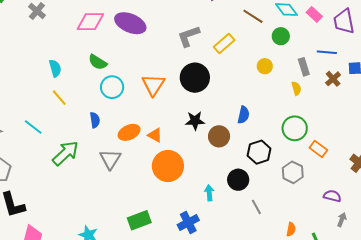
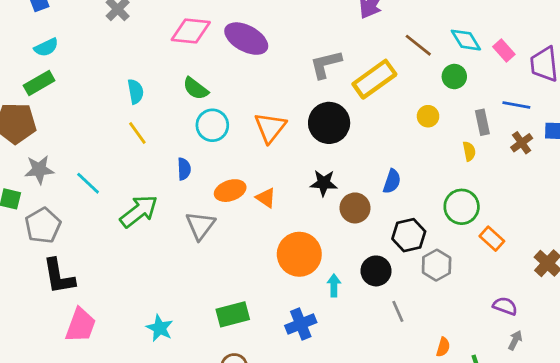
yellow rectangle: (224, 43) -> (374, 79), size x1.4
cyan line: (33, 127) -> (88, 183), moved
orange circle: (168, 166) -> (299, 254), moved
gray hexagon: (293, 172) -> (437, 265), moved

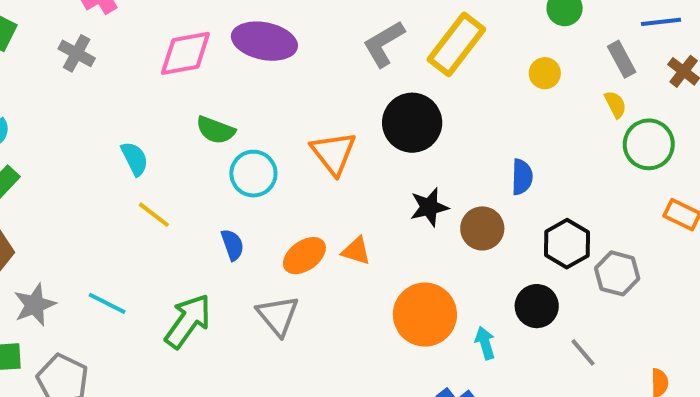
green circle: (462, 207) -> (649, 144), moved

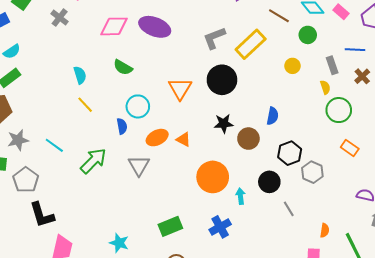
cyan circle: (253, 174) -> (138, 106), moved

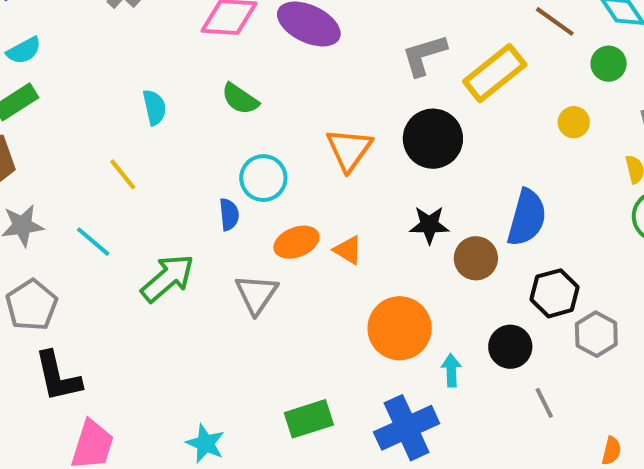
yellow line: (85, 105) -> (123, 174), moved
blue semicircle: (273, 116) -> (527, 218), size x1.6
blue cross: (220, 227) -> (407, 428), size x1.4

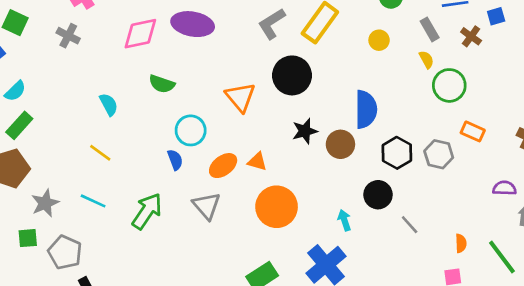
orange circle: (400, 328) -> (277, 207), moved
gray hexagon: (596, 334) -> (439, 154), moved

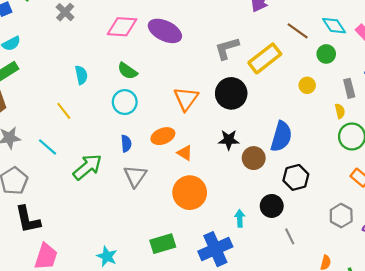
cyan circle: (191, 130) -> (125, 102), moved
gray hexagon: (439, 154) -> (341, 216), moved
blue semicircle: (175, 160) -> (126, 144), moved
orange ellipse: (223, 166) -> (163, 136), moved

